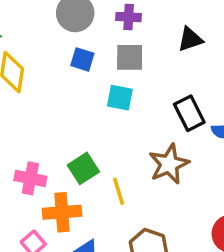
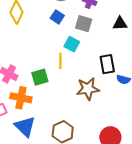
yellow line: (119, 191) -> (60, 61), moved

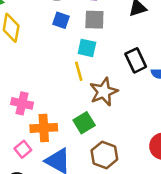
green square: (40, 77) -> (84, 123), moved
brown star: (88, 89) -> (104, 92), moved

